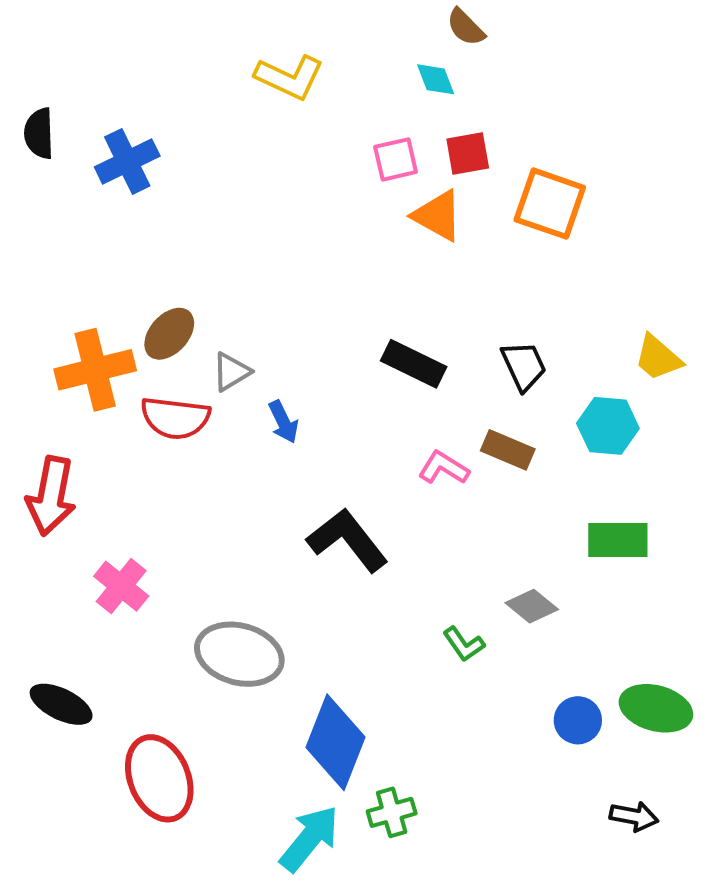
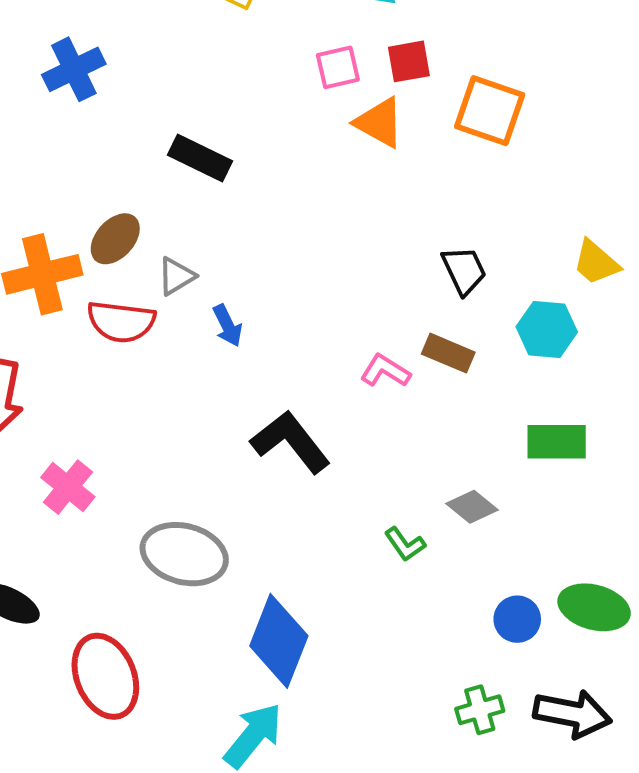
black rectangle: (414, 364) -> (200, 158), moved
green cross: (392, 812) -> (480, 710), moved
black arrow: (634, 816) -> (572, 714), size x1.6

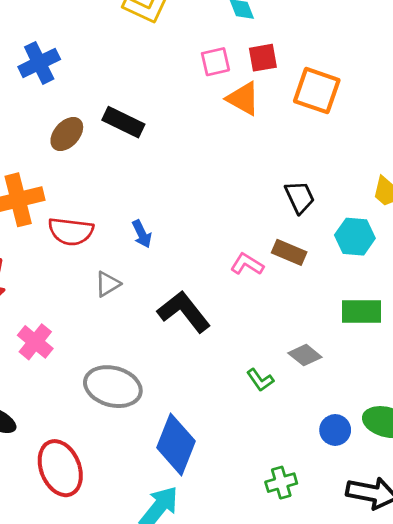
brown ellipse: (115, 239) -> (67, 134), moved
gray triangle: (176, 276) -> (108, 284), moved
green cross: (480, 710) -> (281, 483), moved

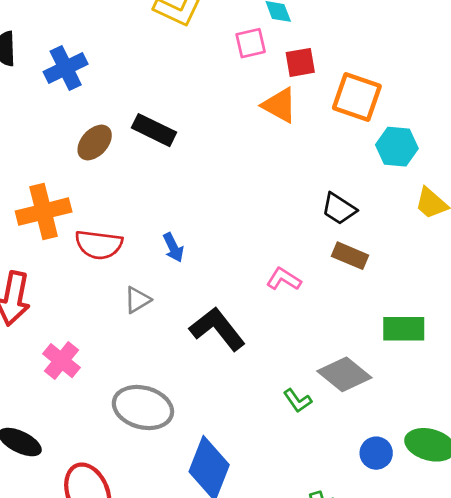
pink square: (215, 62) -> (251, 43), moved
black trapezoid: (300, 197) -> (339, 209), turned 148
cyan hexagon: (355, 237) -> (397, 147), moved
brown rectangle: (289, 252) -> (350, 256), moved
gray diamond: (305, 355) -> (344, 374), size x1.5

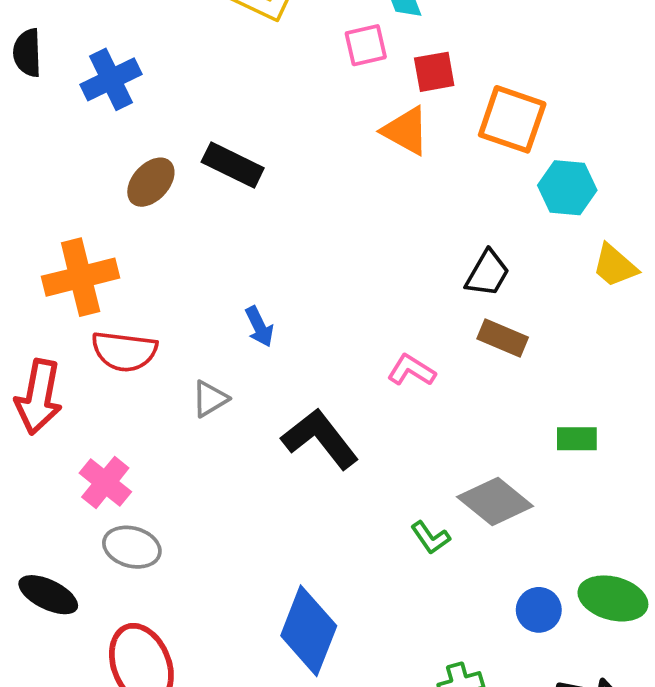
black trapezoid: (339, 209) -> (487, 273), turned -93
red semicircle: (99, 245) -> (124, 351), moved
green rectangle: (404, 329) -> (577, 439), size x0.7
gray ellipse: (143, 408) -> (132, 547), moved, size x0.7

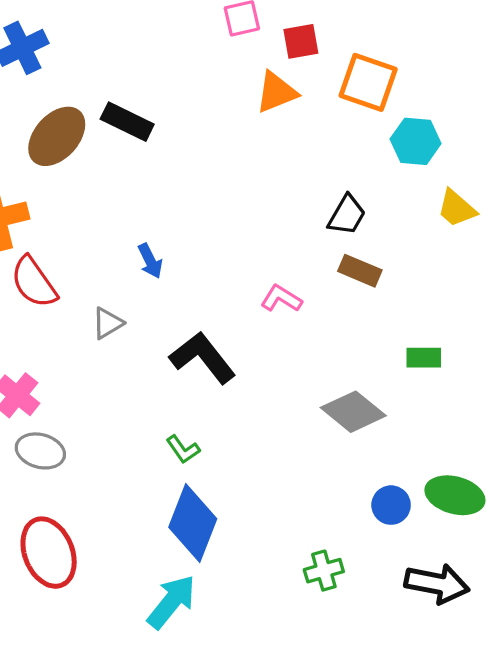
orange triangle: (406, 131) -> (276, 92), turned -51
brown ellipse: (151, 182) -> (57, 136), size x1.4
red semicircle: (124, 351) -> (34, 282), turned 48
green L-shape: (430, 538) -> (183, 449), moved

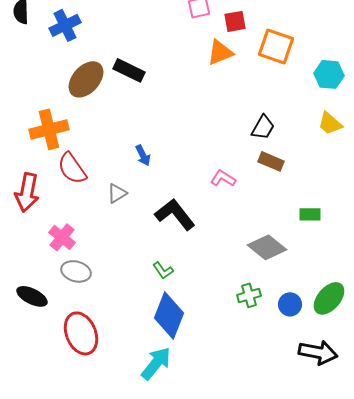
cyan hexagon: (416, 141) -> (329, 74), moved
green ellipse: (455, 495) -> (329, 298), turned -64
green cross: (324, 571) -> (249, 295), moved

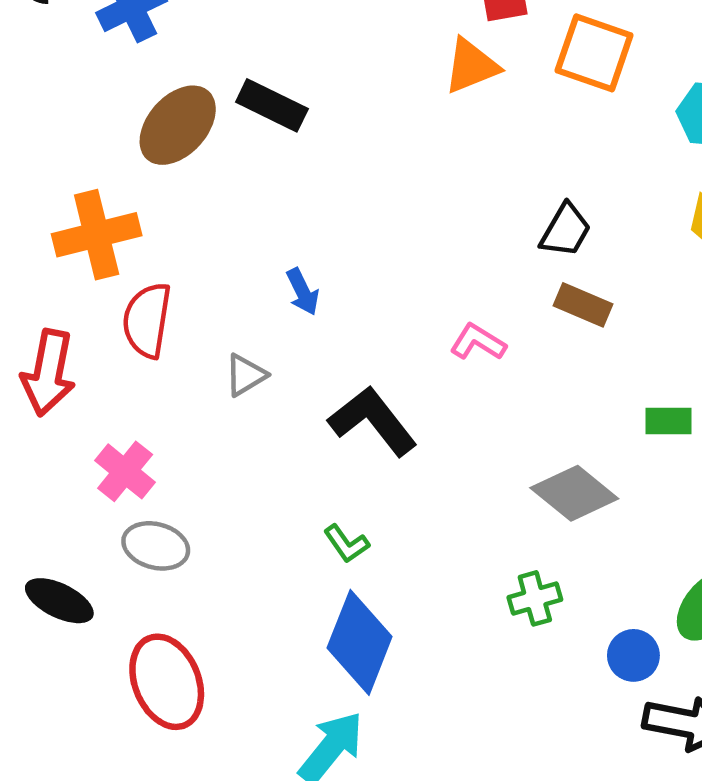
red semicircle: (72, 168) -> (147, 320), turned 44
blue circle: (290, 304) -> (633, 655), moved

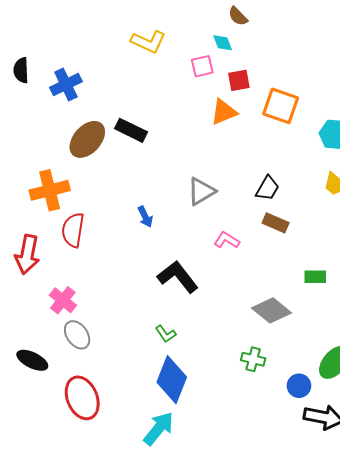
gray triangle: (246, 375) -> (201, 191), moved, size x1.4
gray ellipse: (156, 546) -> (77, 335), turned 40
green cross: (535, 598) -> (253, 359), turned 30

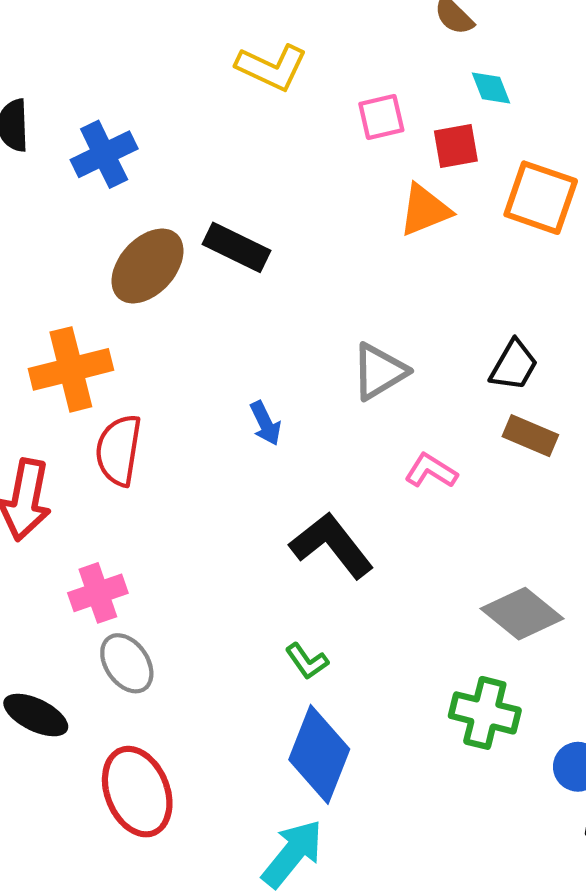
cyan diamond: (223, 43) -> (491, 88), moved
pink cross: (63, 300) -> (98, 593), turned 32
green cross: (253, 359) -> (485, 713), size x1.4

